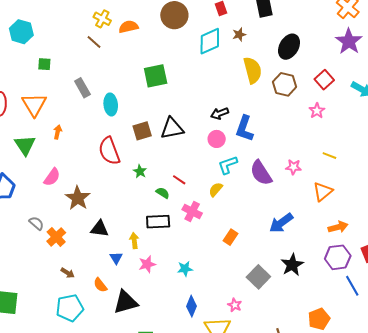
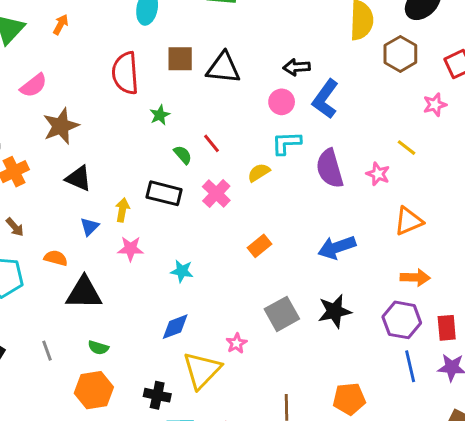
yellow line: (329, 156) -> (406, 148), moved
orange semicircle: (100, 285) -> (56, 258), turned 126
blue diamond: (191, 306) -> (175, 327), turned 30

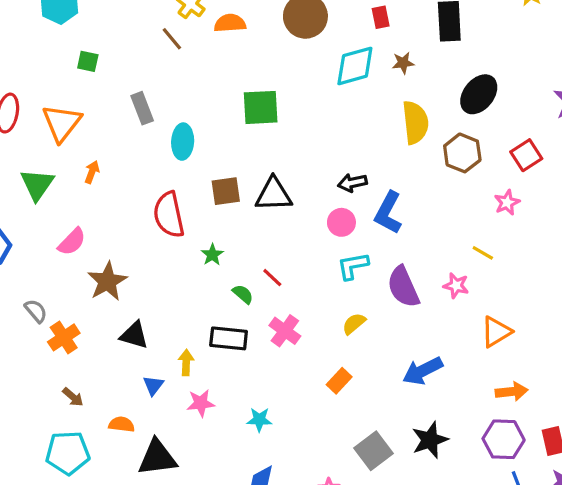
yellow semicircle: (259, 173) -> (354, 324), moved

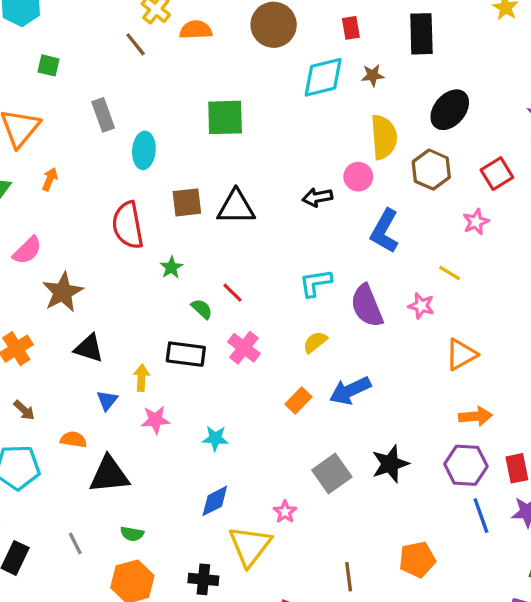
blue L-shape: (388, 213) -> (385, 231), moved
pink circle: (341, 222) -> (358, 177), moved
blue arrow: (423, 371) -> (350, 391), moved

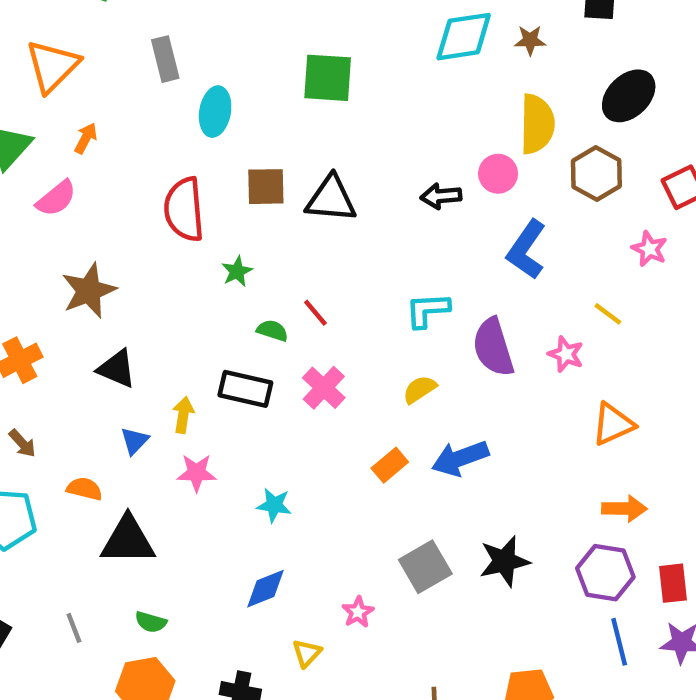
pink star: (476, 222) -> (649, 249), turned -30
pink semicircle: (27, 250) -> (56, 198), moved
green semicircle: (202, 309) -> (272, 331), turned -30
yellow triangle: (250, 546) -> (307, 653), size x0.5

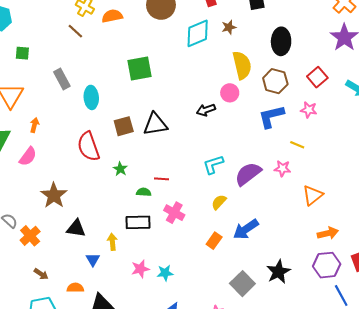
black ellipse: (629, 96) -> (281, 41), turned -30
blue L-shape: (526, 250) -> (271, 117), moved, turned 56
red line: (315, 313) -> (162, 179), turned -32
purple semicircle: (493, 347) -> (248, 174), turned 84
pink star: (197, 473) -> (140, 269), moved

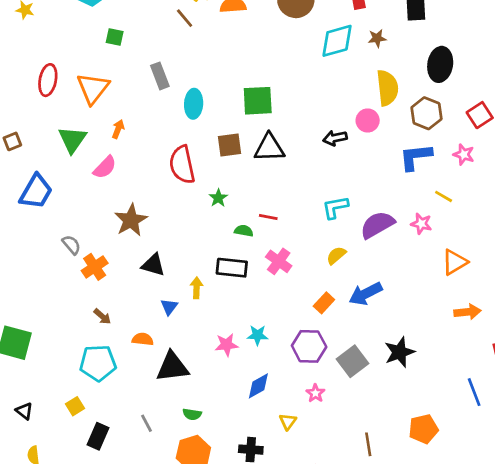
green square: (139, 69) -> (258, 101), moved
purple hexagon: (327, 265) -> (309, 346), moved
pink star: (140, 269) -> (226, 345), moved

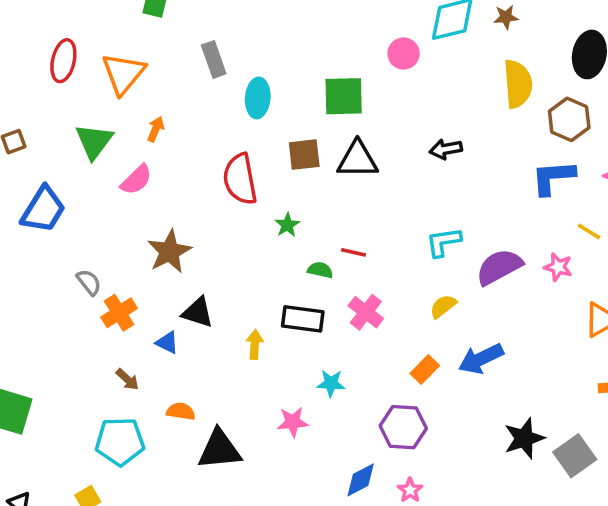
pink circle: (368, 121) -> (404, 54), moved
blue triangle: (169, 307) -> (167, 343), moved, turned -42
cyan star: (257, 335) -> (331, 383), moved
gray square: (353, 361) -> (575, 456), moved
blue diamond: (258, 386) -> (361, 480), moved

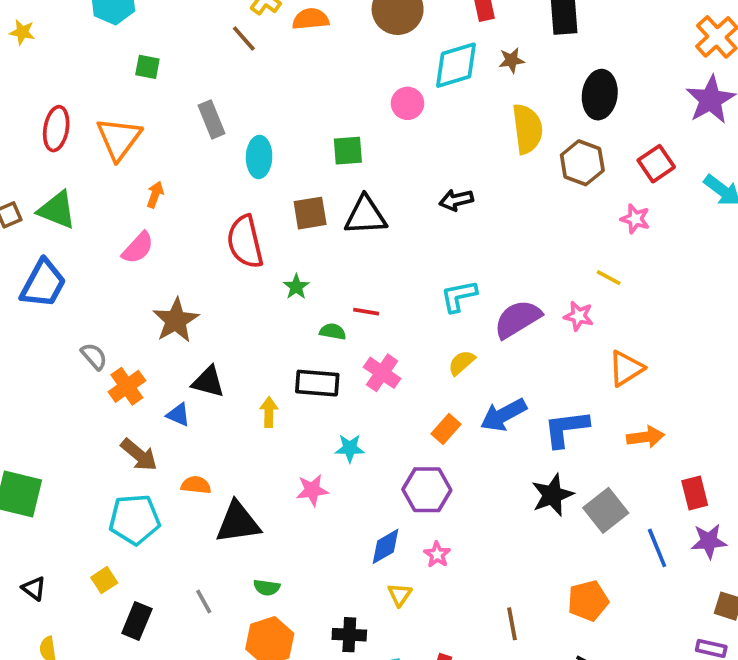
green square: (344, 96) -> (348, 151), size x0.7
green triangle: (94, 141) -> (57, 210), moved, turned -42
blue L-shape: (553, 177) -> (566, 429), moved
brown arrow: (127, 379) -> (139, 455), size x1.5

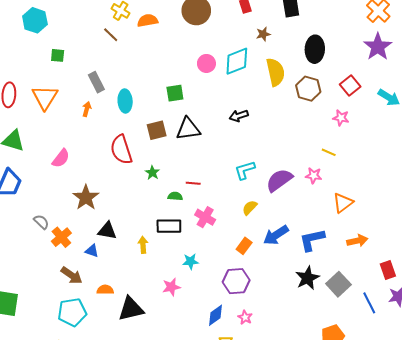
cyan diamond: (456, 65) -> (237, 61), moved
orange arrow: (155, 194) -> (87, 109), moved

